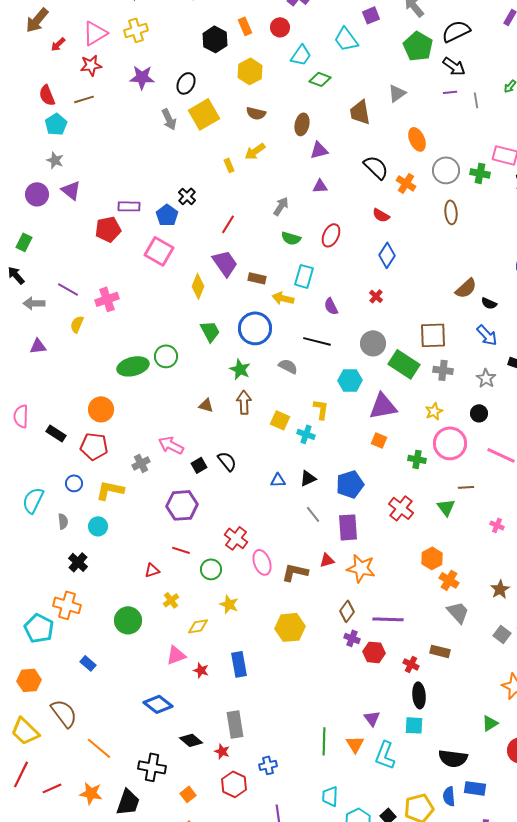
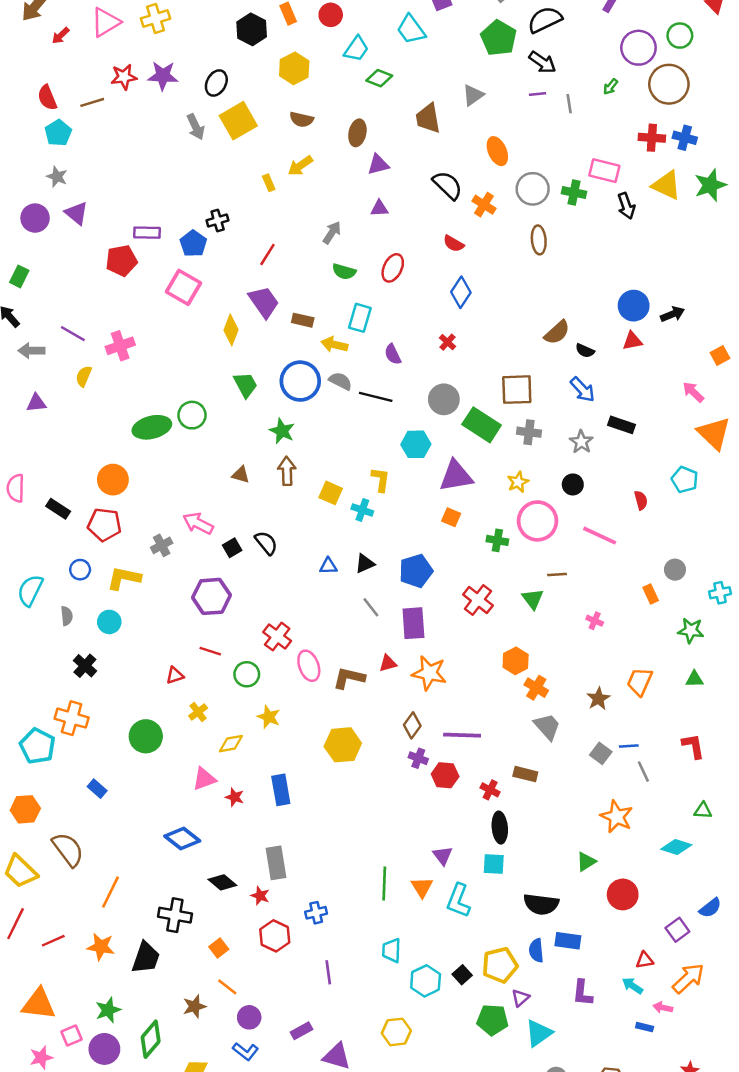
red star: (91, 65) -> (124, 77), moved
black cross: (187, 196) -> (218, 220), turned 30
gray semicircle: (288, 366) -> (340, 381), moved
orange line: (99, 748) -> (110, 892), turned 76

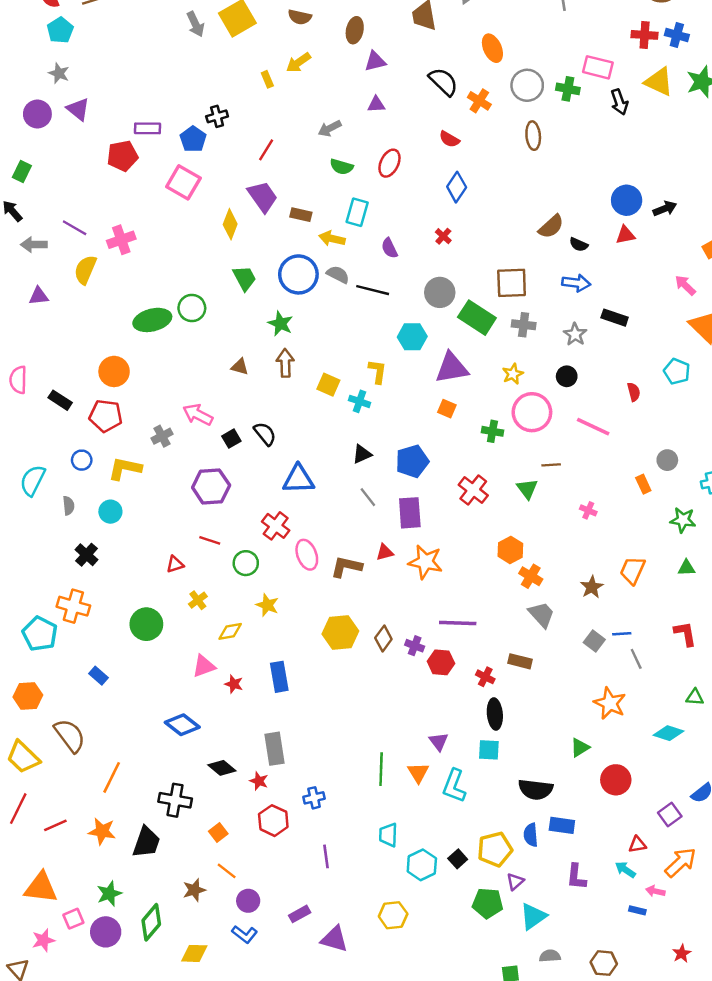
gray arrow: (332, 233) -> (330, 128), turned -150
yellow semicircle: (84, 376) -> (85, 270), size x1.4
blue arrow: (583, 390) -> (576, 283), turned -40
blue triangle: (328, 566) -> (298, 479), moved, size x1.8
brown diamond: (412, 725) -> (383, 639), moved

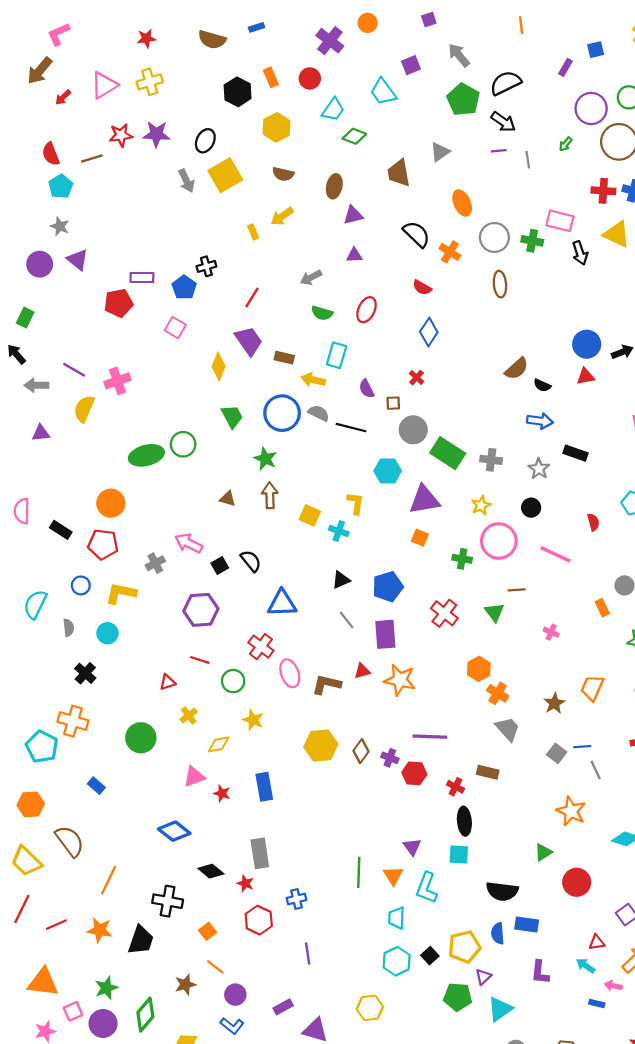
pink square: (183, 182) -> (175, 328), size x0.7
brown square: (512, 283) -> (393, 403), moved, size x0.5
cyan trapezoid: (388, 835) -> (397, 918), moved

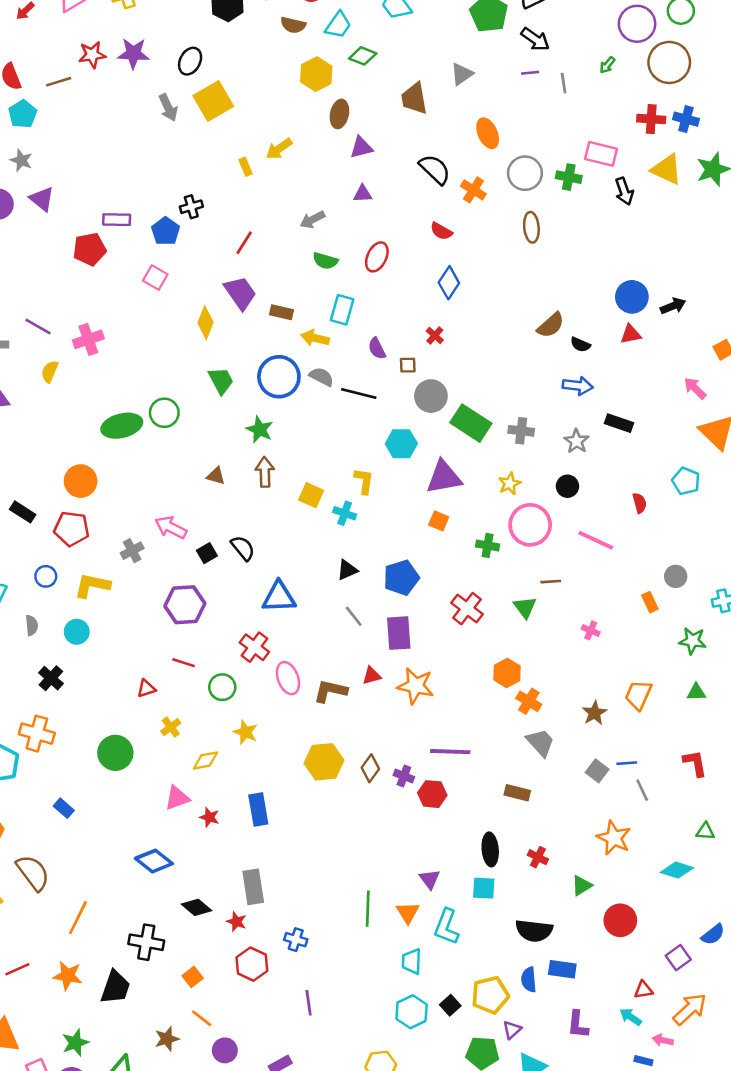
yellow hexagon: (276, 127) -> (316, 74), moved
brown semicircle: (283, 174) -> (293, 25), moved
yellow semicircle: (84, 409) -> (50, 372), size x0.7
red cross: (455, 787) -> (538, 857), moved
blue cross: (296, 899) -> (296, 940), turned 30

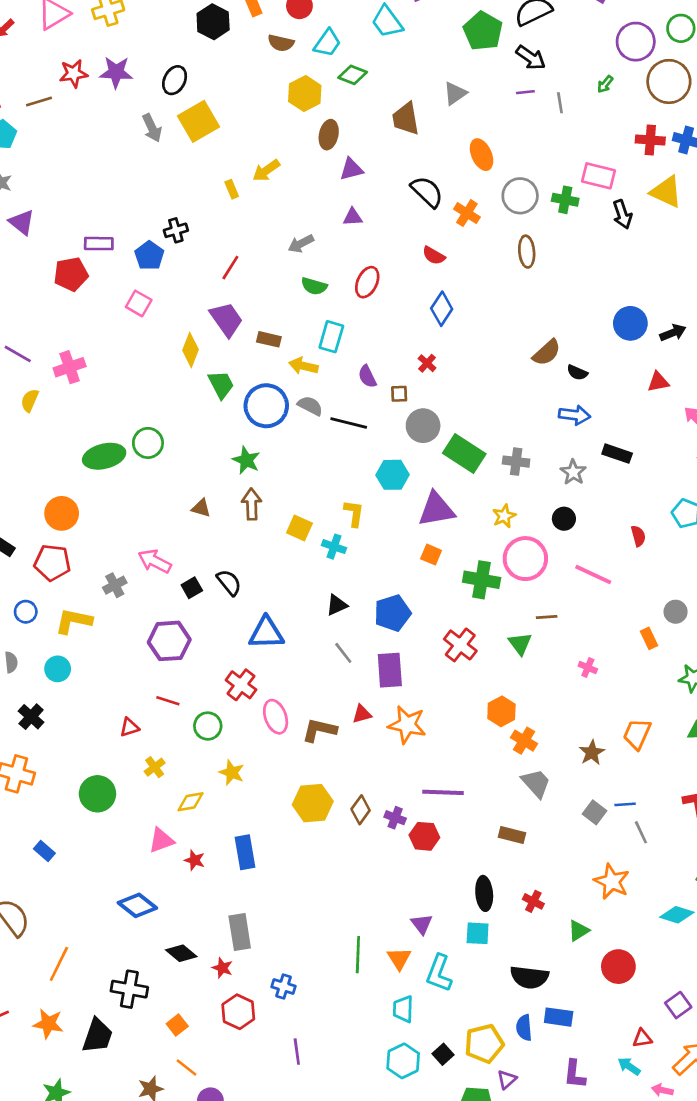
red triangle: (631, 334) -> (658, 382), moved
green trapezoid: (221, 381) -> (221, 384), moved
green cross: (488, 545) -> (482, 580), size x1.5

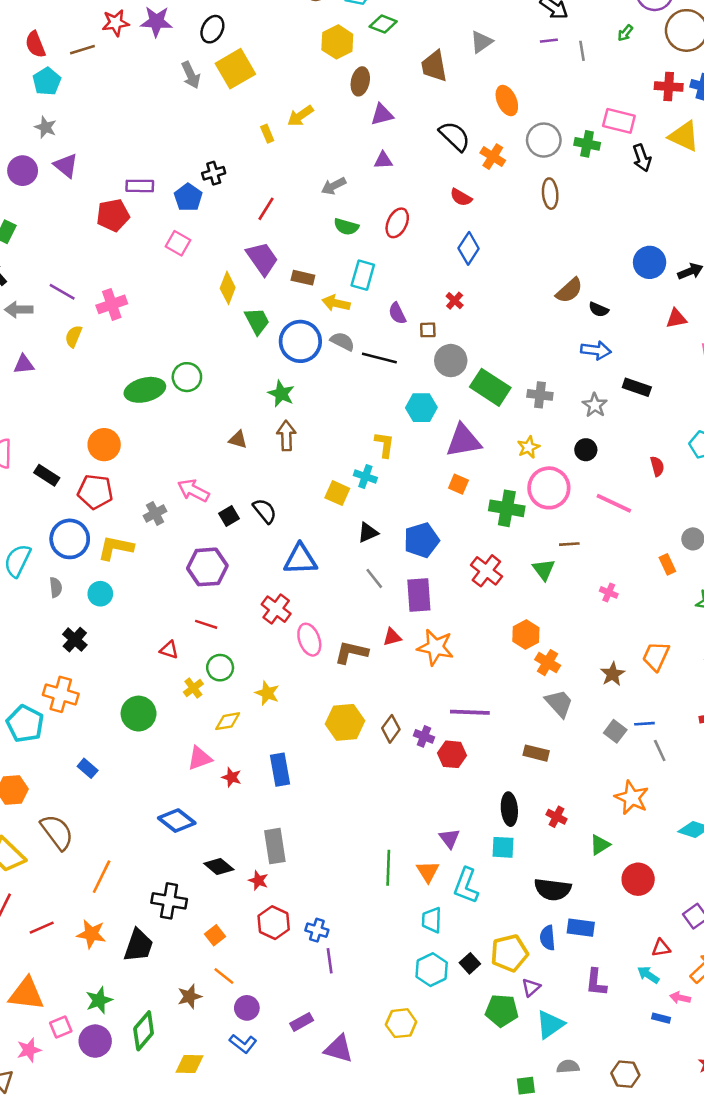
yellow square: (299, 528) -> (337, 493), moved
blue circle: (26, 612) -> (70, 539), size x1.8
green circle: (208, 726) -> (220, 668), moved
red triangle: (129, 727) -> (169, 650), turned 36
blue cross: (284, 986) -> (317, 930), moved

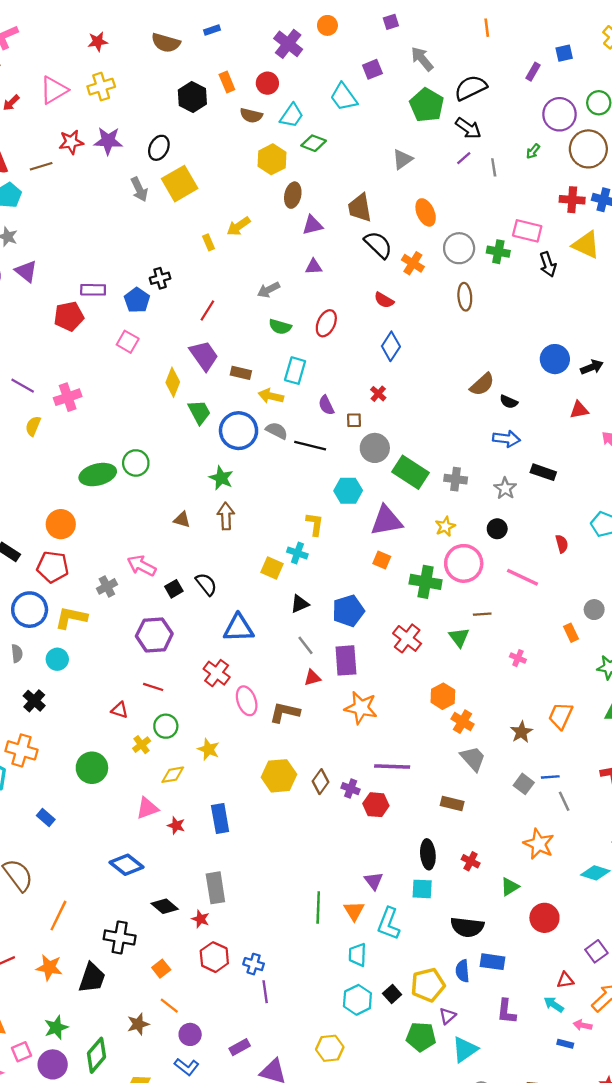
purple line: (549, 41) -> (464, 158), turned -35
brown trapezoid: (434, 66) -> (360, 208), moved
red triangle: (392, 637) -> (312, 678), moved

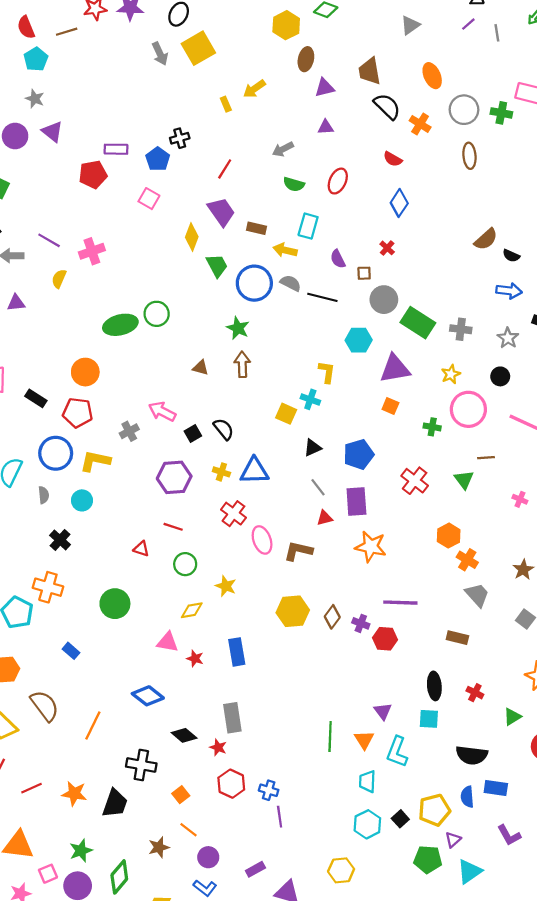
green cross: (426, 582) -> (432, 427), size x0.6
yellow cross: (142, 745) -> (221, 472), moved, turned -35
pink triangle: (147, 808) -> (168, 642), turned 30
orange line: (58, 916) -> (93, 725), moved
purple L-shape: (506, 1011) -> (509, 835), turned -35

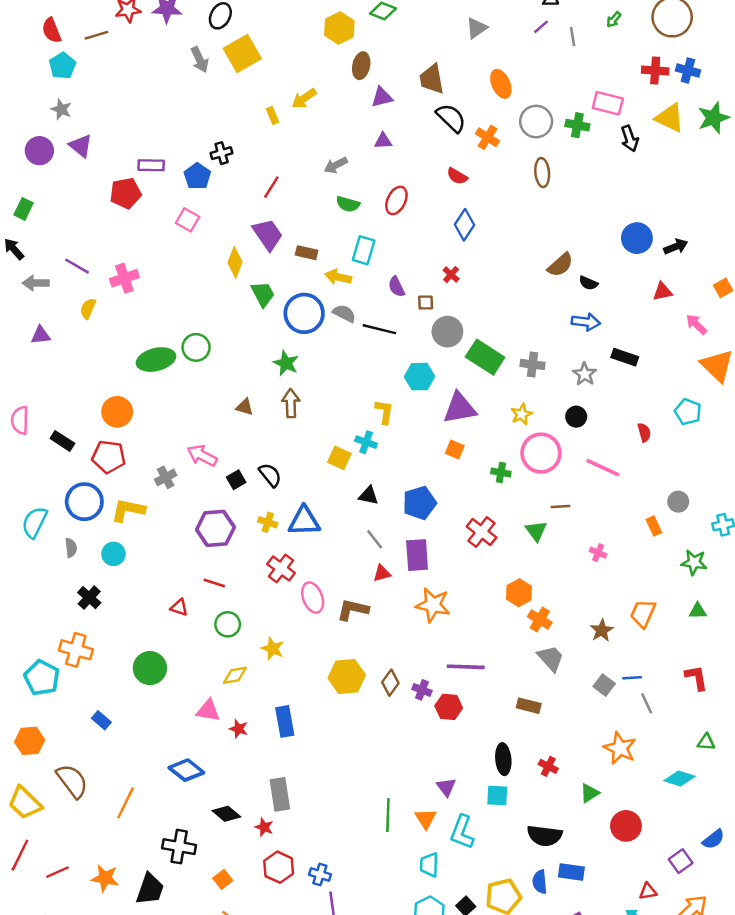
black triangle: (313, 448) -> (369, 496), turned 36

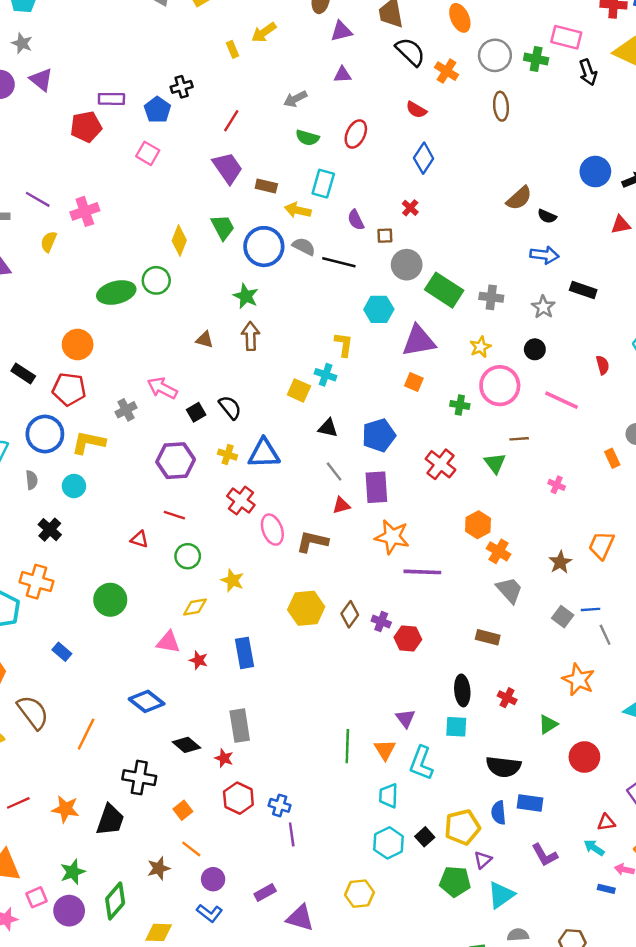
yellow diamond: (235, 262) -> (179, 240), moved
purple line: (466, 667) -> (422, 572), moved

